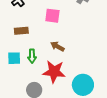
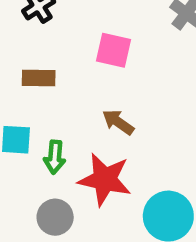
green arrow: (32, 56) -> (55, 157), moved

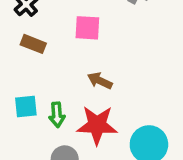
brown rectangle: (39, 78) -> (33, 44), moved, turned 30

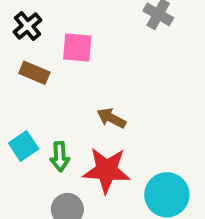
pink square: (87, 28) -> (77, 48), moved
cyan square: (26, 107) -> (24, 146), turned -30

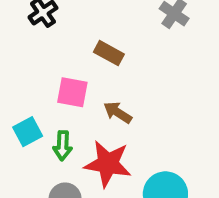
pink square: (77, 48) -> (72, 92), moved
brown rectangle: (34, 73) -> (109, 53), moved

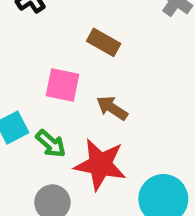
green arrow: (63, 146) -> (51, 144), turned -52

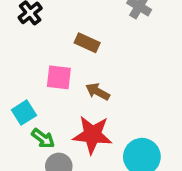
green arrow: (51, 144) -> (43, 138), moved

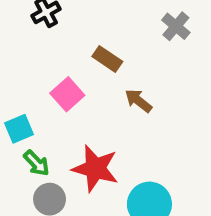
pink square: (59, 77) -> (67, 94), turned 32
brown arrow: (98, 92) -> (138, 101), moved

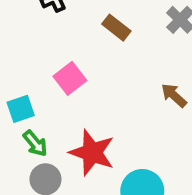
brown rectangle: (107, 59) -> (116, 28), moved
brown arrow: (138, 101) -> (174, 95), moved

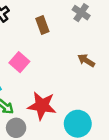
brown rectangle: (116, 28) -> (42, 25), turned 42

